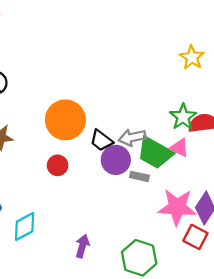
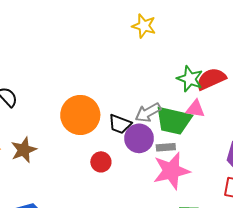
yellow star: (192, 57) -> (144, 26), moved
red circle: (58, 165) -> (101, 162), moved
pink star: (177, 207) -> (171, 171), moved

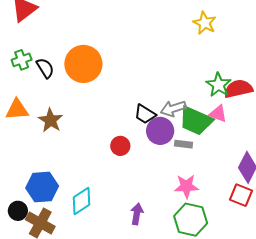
yellow star: (144, 26) -> (205, 23), moved
orange circle: (80, 115) -> (83, 64), moved
brown star: (24, 150) -> (51, 120), turned -30
pink star: (171, 171) -> (186, 186), moved, size x0.7

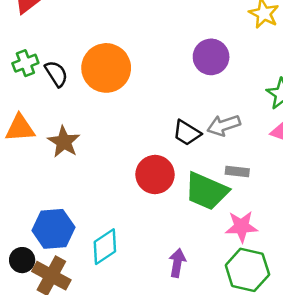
green trapezoid: (196, 121) -> (206, 191), moved
purple circle: (160, 131) -> (211, 57), moved
red circle: (120, 146) -> (155, 175), size x1.5

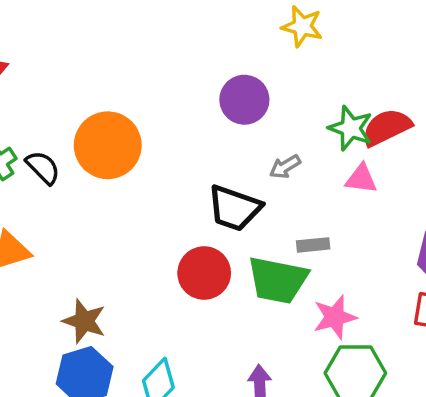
gray arrow: (224, 125) -> (285, 167), moved, size x0.7
black trapezoid: (187, 133) -> (234, 208), size x1.4
brown star: (64, 142) -> (84, 321), moved

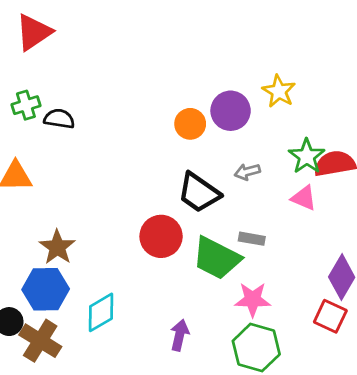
yellow star: (302, 26) -> (279, 91), moved
orange circle: (108, 145) -> (190, 124), moved, size x0.6
black semicircle: (43, 167) -> (59, 119), turned -52

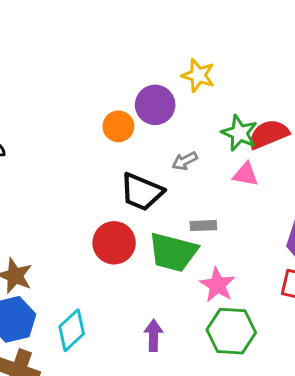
pink star: (253, 299) -> (217, 285), turned -30

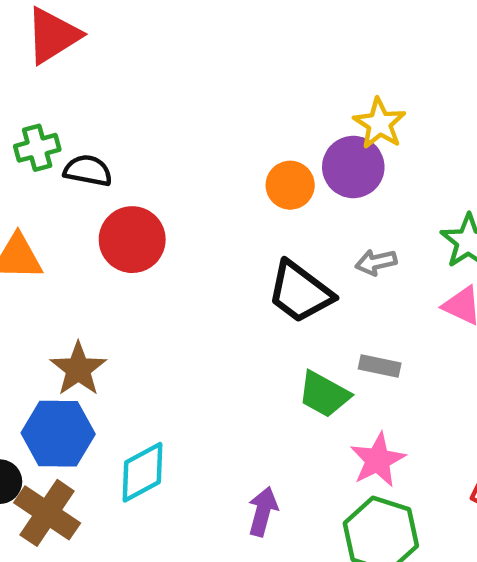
yellow star: (198, 75) -> (380, 123), moved
red circle: (114, 243) -> (132, 240), moved
green trapezoid: (173, 252) -> (324, 394), size x0.7

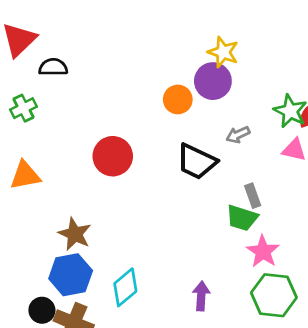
black semicircle: (88, 171) -> (53, 67), moved
red circle: (132, 240) -> (113, 156), moved
gray rectangle: (380, 366) -> (253, 196), turned 70
green trapezoid: (324, 394) -> (242, 218), moved

